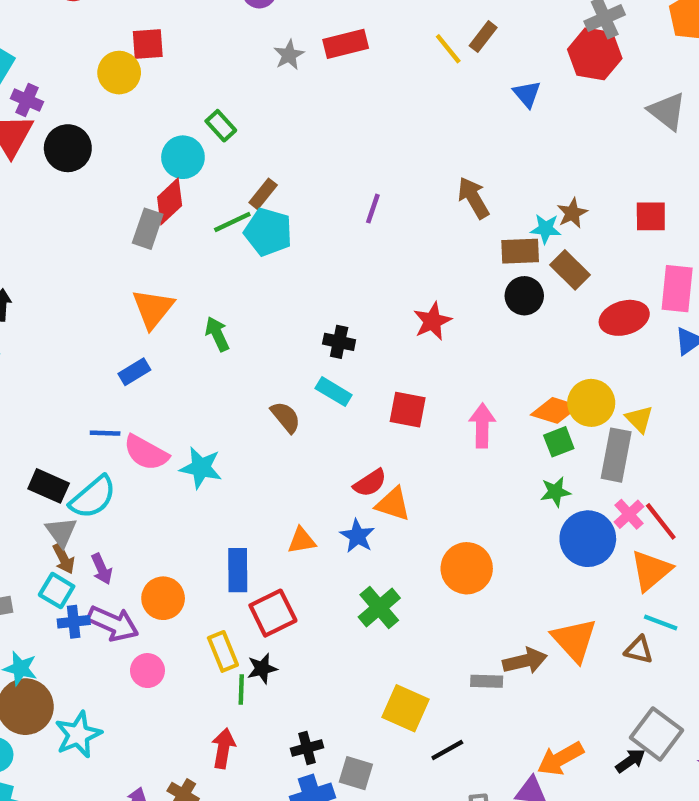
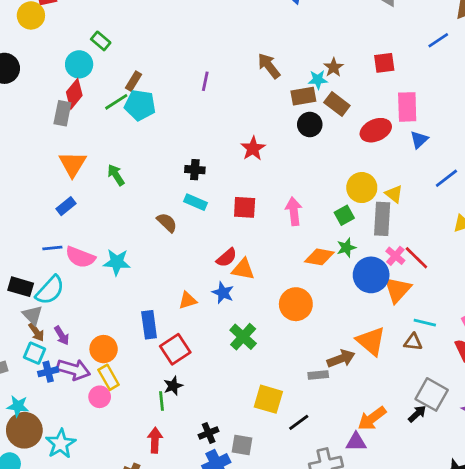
orange diamond: (555, 410) -> (319, 257), moved
orange triangle: (651, 570) -> (397, 290), moved
yellow rectangle: (223, 651) -> (109, 377), moved

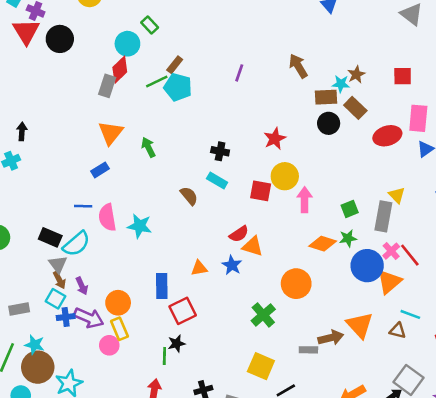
yellow circle: (362, 188) -> (285, 176), moved
pink semicircle: (80, 257) -> (107, 217), turned 52
green cross: (243, 337) -> (263, 315), moved

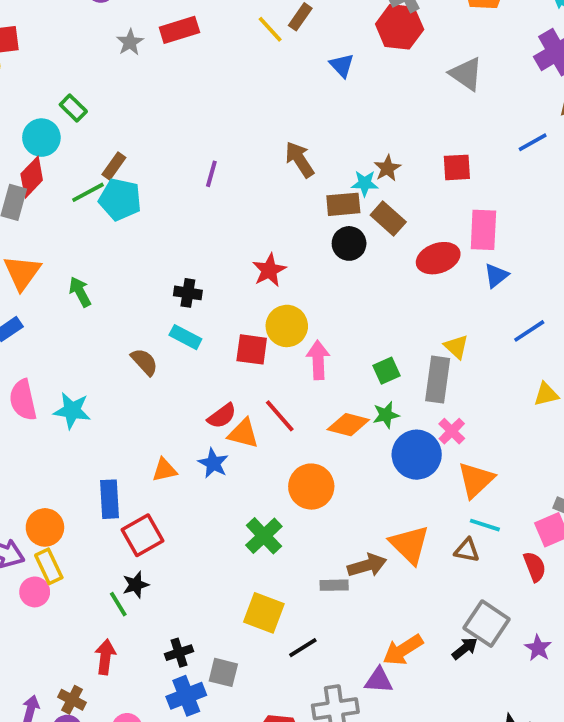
red line: (410, 255) -> (280, 416), moved
orange triangle: (389, 282) -> (476, 480), moved
green line: (164, 356) -> (118, 604), turned -30

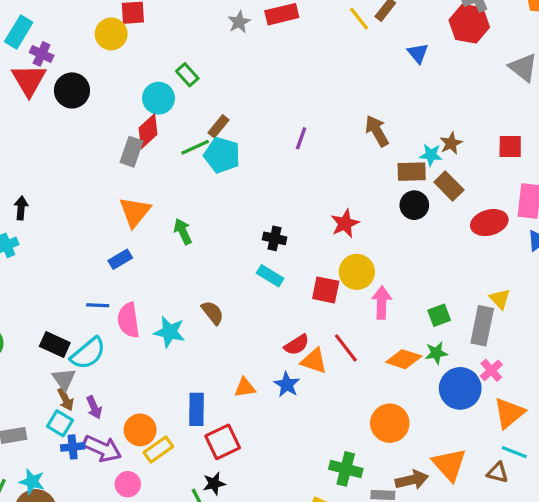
brown semicircle: (144, 362) -> (213, 313), moved
orange circle: (311, 487) -> (390, 423), moved
green cross: (264, 536) -> (346, 469), moved, turned -36
yellow rectangle: (49, 566) -> (158, 450), moved, turned 76

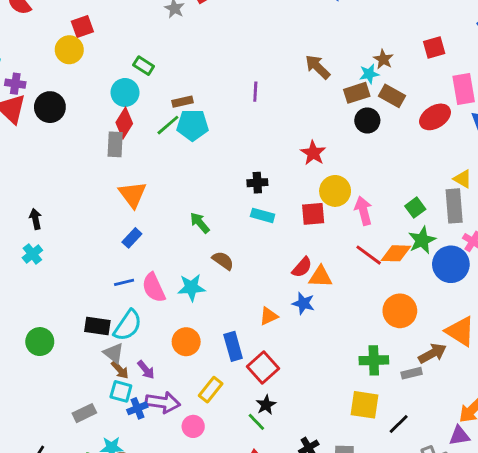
brown rectangle: (219, 126) -> (183, 102), turned 54
green arrow: (183, 231) -> (200, 223), moved
red line: (346, 348) -> (369, 255), moved
green star: (436, 353) -> (422, 240), size x1.4
orange circle: (140, 430) -> (186, 342), moved

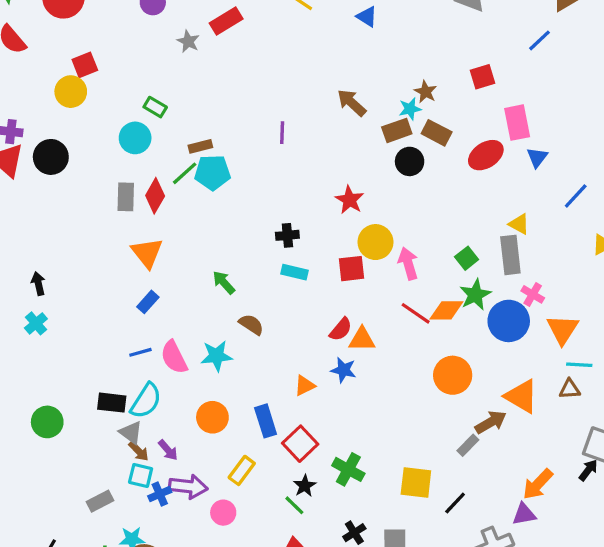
red diamond: (124, 123) -> (155, 196), moved
green cross: (374, 360) -> (348, 469), moved, turned 32
gray rectangle: (412, 373) -> (468, 445), turned -30

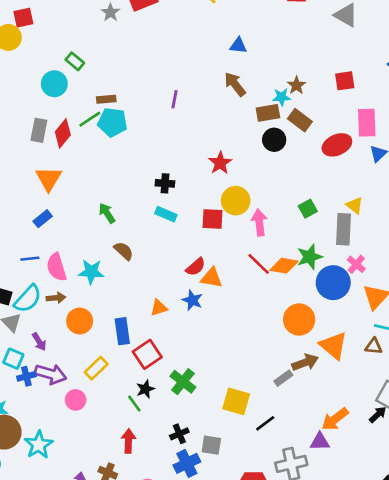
blue triangle: (367, 17) -> (238, 45), moved, turned -36
green square: (467, 258) -> (308, 209), moved
orange circle: (453, 375) -> (299, 320), moved
brown arrow: (139, 451) -> (56, 298), moved, turned -60

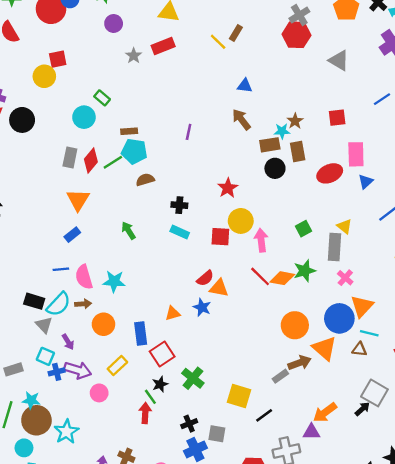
green line: (90, 119) -> (113, 162), moved
brown rectangle: (300, 120) -> (298, 151), turned 42
brown semicircle: (124, 251) -> (145, 180), moved, turned -60
blue circle: (333, 283) -> (339, 318), moved
red arrow: (128, 441) -> (145, 413), moved

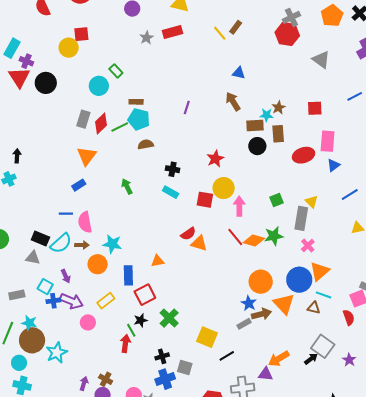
cyan star: (114, 281) -> (112, 244), moved
blue star: (202, 307) -> (249, 303), moved
gray triangle: (44, 325) -> (33, 258), moved, turned -42

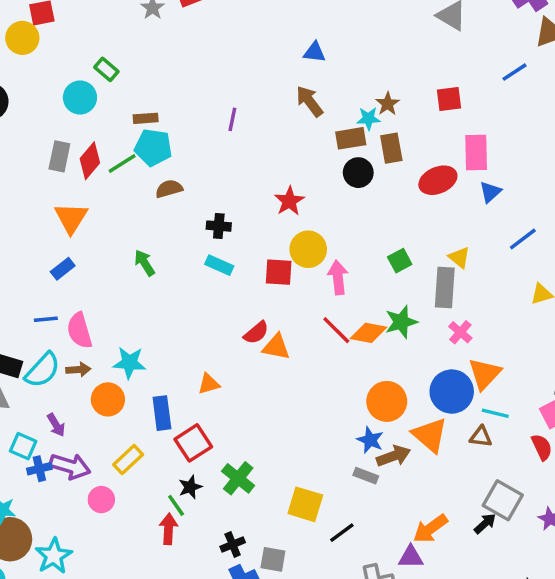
gray rectangle: (244, 324) -> (366, 476), turned 56

